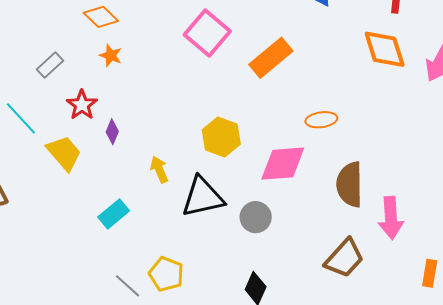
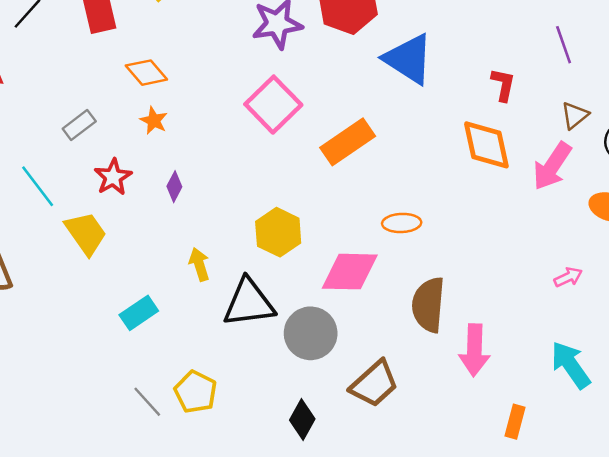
purple diamond: (112, 132) -> (174, 187), moved
gray circle: (256, 217) -> (311, 333), size x1.4
brown trapezoid: (344, 258) -> (374, 384), moved

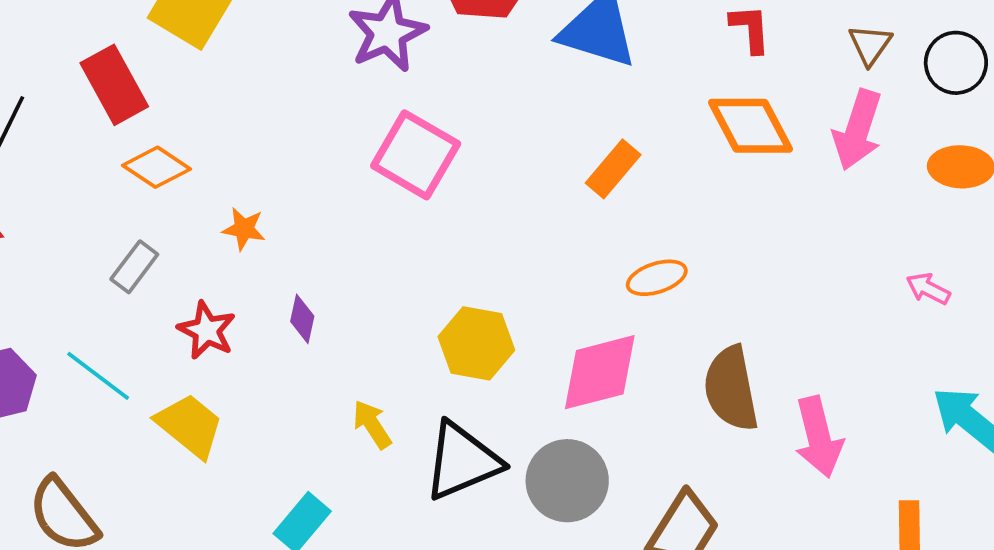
orange diamond: (146, 73) -> (157, 167), moved
orange rectangle: (348, 142) -> (613, 169), moved, size x0.7
pink arrow: (568, 277) -> (928, 289), turned -112

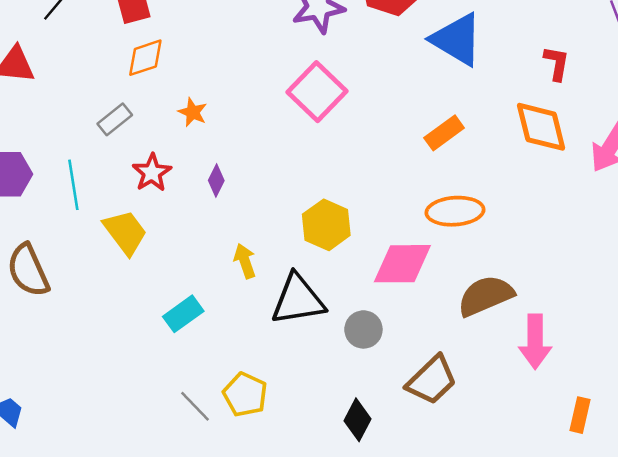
orange diamond: (157, 167) -> (145, 58), turned -66
orange ellipse: (657, 278) -> (455, 211), size x1.4
cyan line: (98, 376) -> (73, 185), turned 30
brown semicircle: (731, 389) -> (486, 296), turned 64
gray circle: (567, 481) -> (363, 329), size x0.7

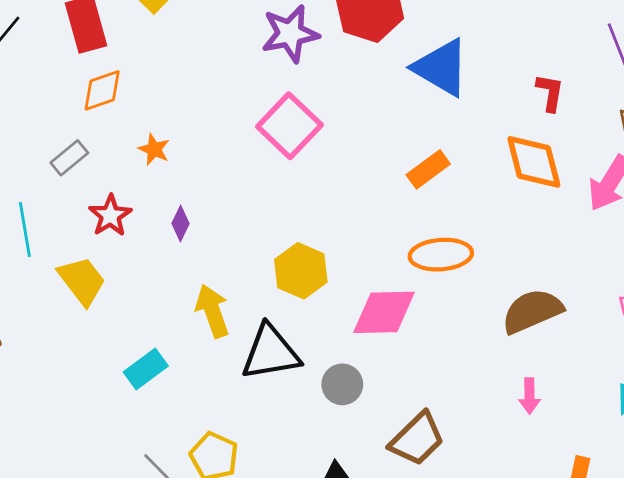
yellow arrow: (245, 261) -> (212, 311), size x1.4
brown semicircle: (486, 296) -> (532, 311), moved
pink arrow: (535, 342) -> (529, 396), size x0.6

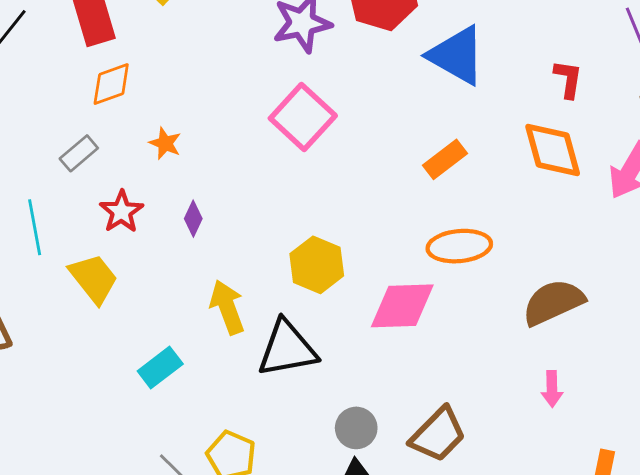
gray circle: (342, 384) -> (356, 428), moved

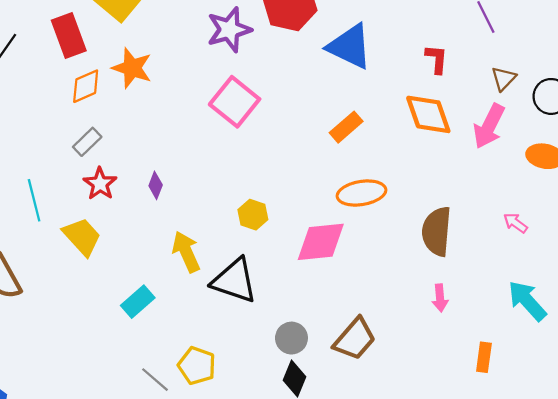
orange star: (165, 143) -> (132, 68), moved, size x1.6
gray rectangle: (79, 153) -> (87, 142), moved
yellow hexagon: (317, 265) -> (253, 215), size x0.7
brown semicircle: (553, 302) -> (437, 231), turned -57
black triangle: (287, 349) -> (234, 281), turned 33

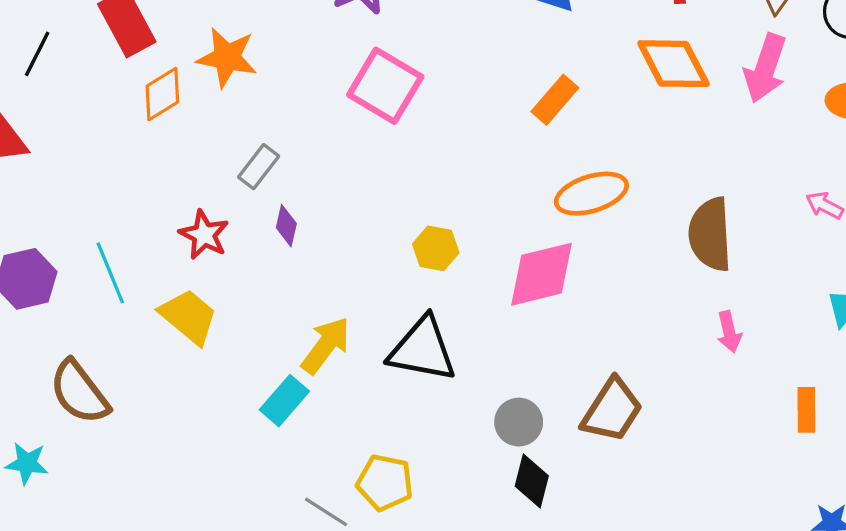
gray rectangle: (87, 142) -> (259, 167), moved
yellow arrow: (186, 252) -> (326, 345), moved, turned 69

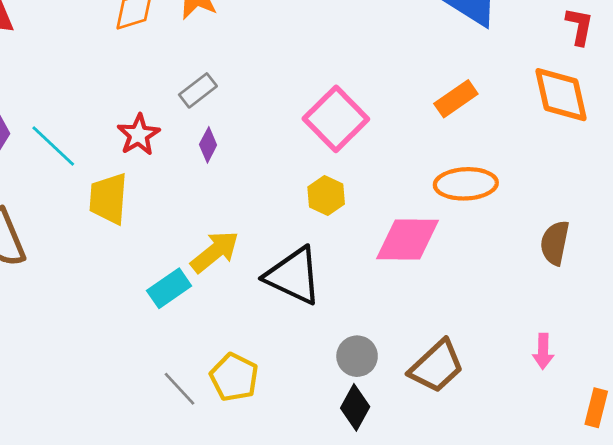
pink square: (385, 86) -> (336, 119), moved
brown semicircle: (710, 234) -> (555, 243), size x0.7
cyan line: (110, 273) -> (53, 146), turned -39
yellow trapezoid: (189, 316) -> (108, 199), turned -140
pink arrow: (729, 332) -> (543, 351), moved

